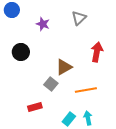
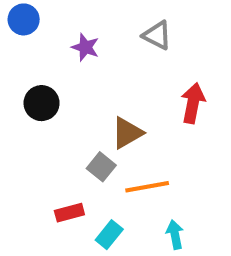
gray triangle: (79, 18) -> (157, 35), turned -49
orange line: (86, 90) -> (147, 187), moved
cyan rectangle: (69, 119) -> (109, 235), moved

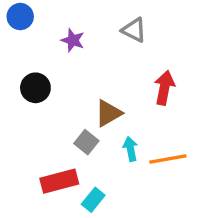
orange line: (147, 187) -> (168, 159), moved
red rectangle: (69, 213) -> (59, 181), size x1.5
cyan arrow: (175, 235) -> (131, 149), moved

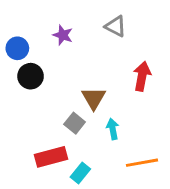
blue circle: (20, 17) -> (17, 48), moved
brown triangle: (108, 113) -> (94, 98), turned -30
orange line: (168, 159) -> (142, 163), moved

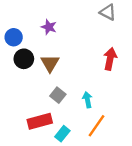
gray triangle: (116, 26) -> (108, 12), moved
brown triangle: (94, 98) -> (50, 63), moved
orange line: (142, 163) -> (96, 126), moved, turned -45

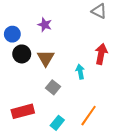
cyan arrow: (87, 100) -> (80, 72), moved
red rectangle: (40, 121) -> (23, 111), moved

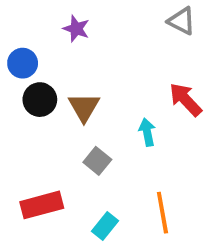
purple star: (45, 25) -> (76, 29), moved
red arrow: (101, 54) -> (185, 100), turned -54
orange line: (89, 116) -> (162, 213), turned -45

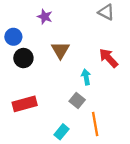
brown triangle: (84, 107) -> (60, 50), moved
gray square: (97, 161) -> (77, 101), moved
red rectangle: (42, 205) -> (25, 104), moved

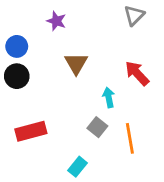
gray triangle: (106, 12) -> (134, 15), turned 48
black circle: (23, 58) -> (17, 76), moved
orange line: (95, 124) -> (130, 138), moved

